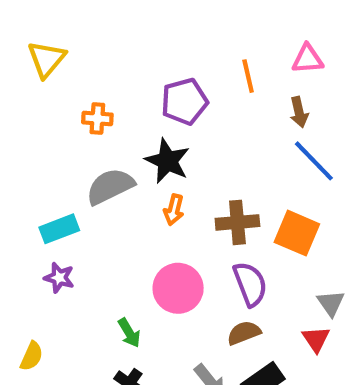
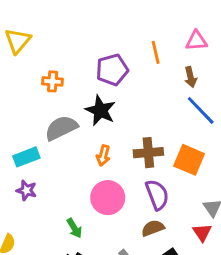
orange arrow: (174, 210) -> (103, 155), moved

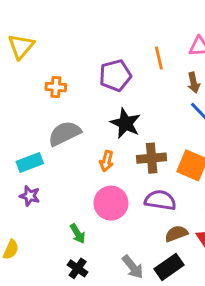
black star: (100, 110) -> (125, 123), moved
purple semicircle: (157, 195) -> (160, 200), turned -60
brown semicircle: (153, 228) -> (176, 234), moved

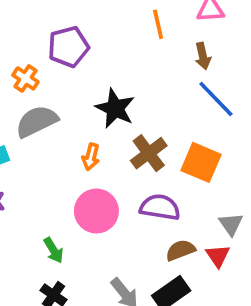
purple pentagon: (115, 75) -> (68, 47), moved
orange cross: (56, 87) -> (25, 78), moved, turned 30
brown cross: (152, 158) -> (149, 153), turned -32

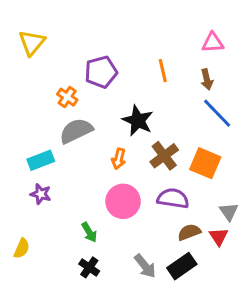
orange line: (158, 24) -> (163, 71), moved

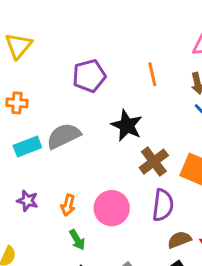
orange cross: (67, 97) -> (17, 103), moved, turned -30
orange arrow: (119, 159) -> (68, 205), moved
cyan rectangle: (41, 160) -> (27, 146), moved
purple semicircle: (173, 198) -> (163, 205), turned 88

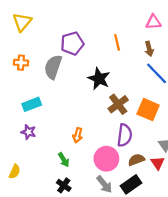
gray semicircle: (64, 136) -> (53, 67), moved, turned -45
cyan rectangle: (27, 146) -> (32, 104), moved
orange arrow: (68, 205) -> (78, 135), moved
pink circle: (112, 208) -> (106, 159), moved

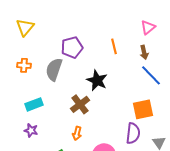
pink triangle: (153, 22) -> (148, 27), turned -35
brown cross: (118, 104) -> (80, 104), moved
orange square: (148, 110) -> (143, 109), turned -35
purple semicircle: (125, 135) -> (133, 133), moved

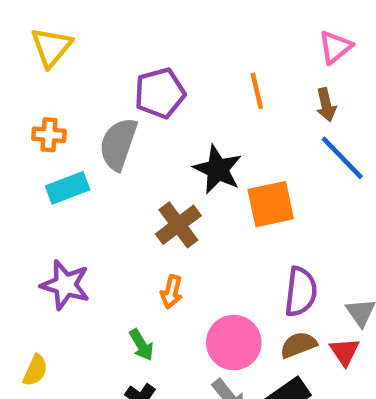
cyan rectangle: (34, 104) -> (68, 188), moved
orange square: (143, 109) -> (271, 204), moved
purple star: (31, 130) -> (65, 285), size x1.5

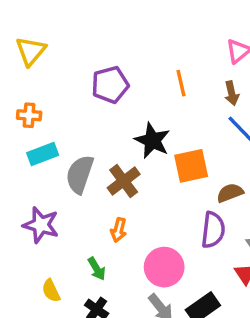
gray semicircle: (118, 144) -> (80, 174), moved
brown semicircle: (298, 345) -> (230, 193), moved
yellow semicircle: (35, 370) -> (51, 291), moved, turned 130

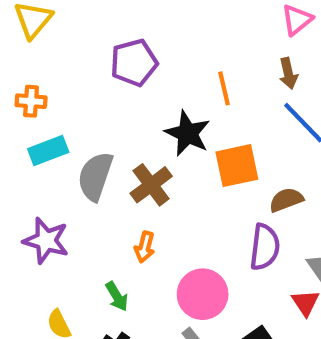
orange line: (181, 83) -> (224, 88), moved

